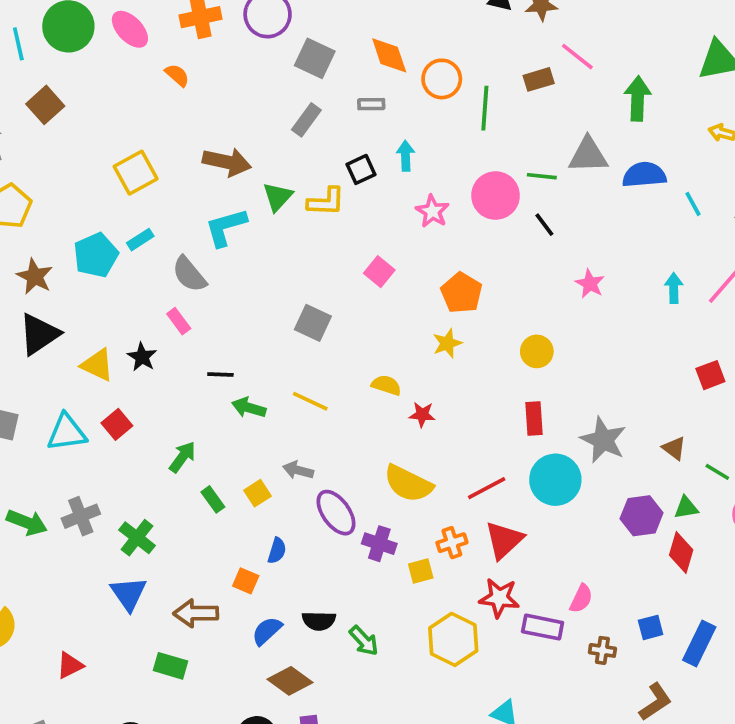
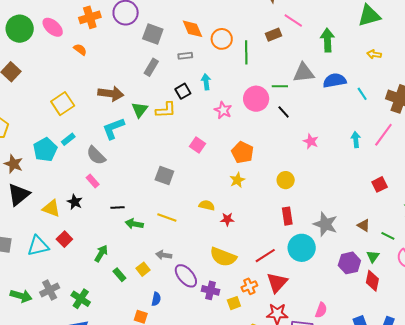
green triangle: (686, 508) -> (373, 257), turned -40

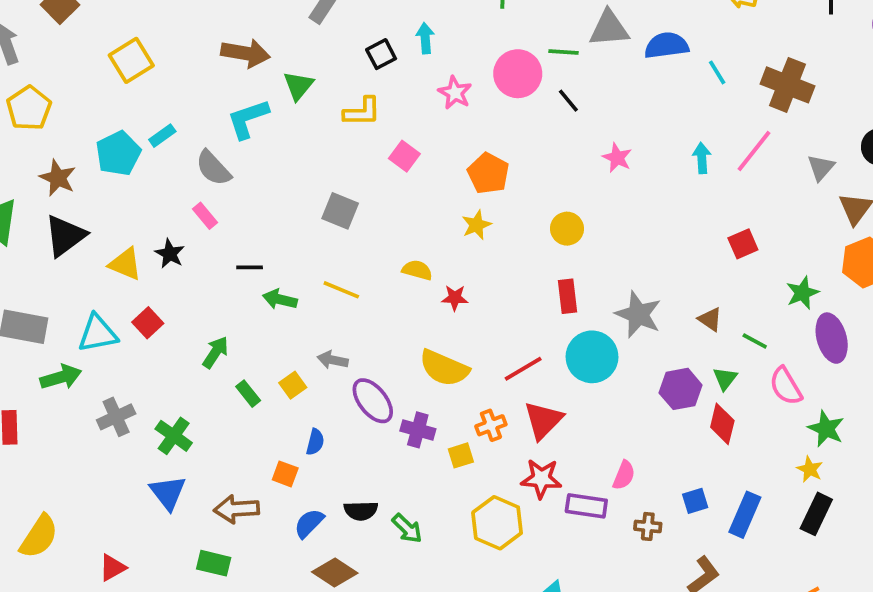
yellow square: (63, 104) -> (131, 60), moved
yellow L-shape: (166, 110) -> (362, 112), moved
green arrow: (21, 296) -> (61, 377), moved, turned -35

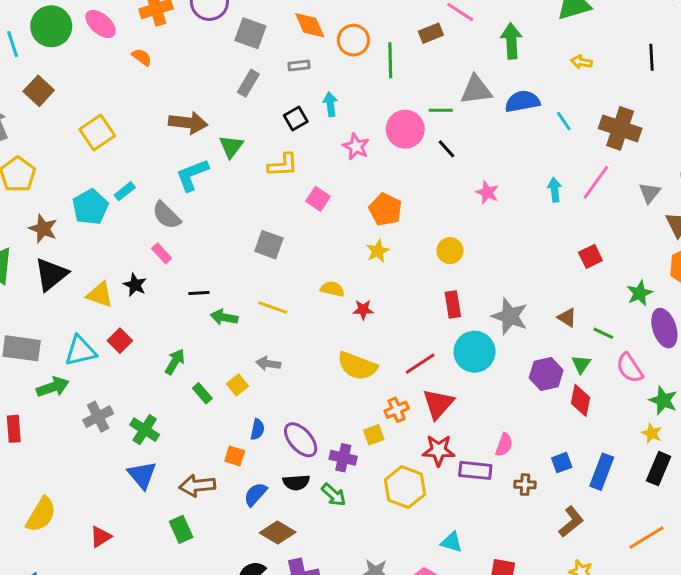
purple ellipse: (373, 401) -> (301, 440), moved
purple cross: (418, 430) -> (343, 458), moved
green rectangle: (214, 563) -> (181, 529), turned 55

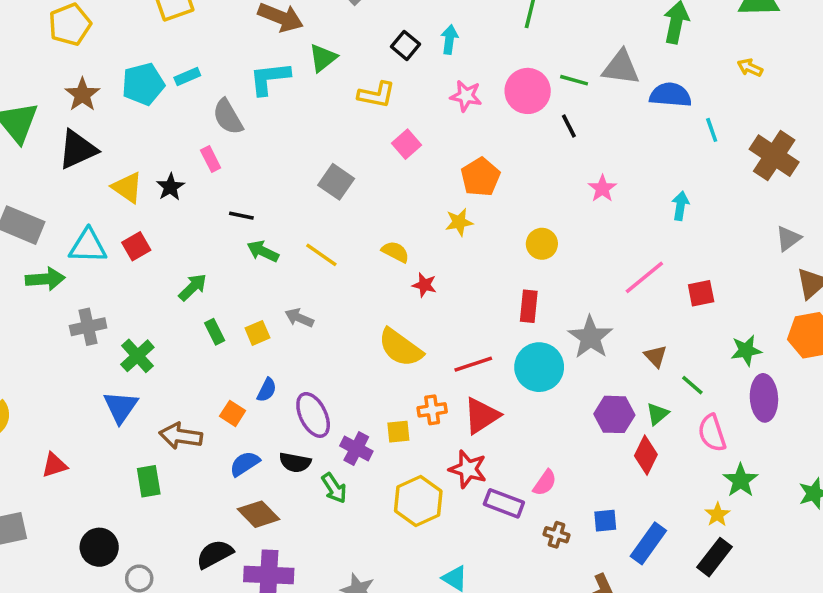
black square: (296, 119) -> (405, 45), turned -35
pink star: (356, 147) -> (466, 96), turned -30
pink line: (596, 182) -> (644, 277), moved

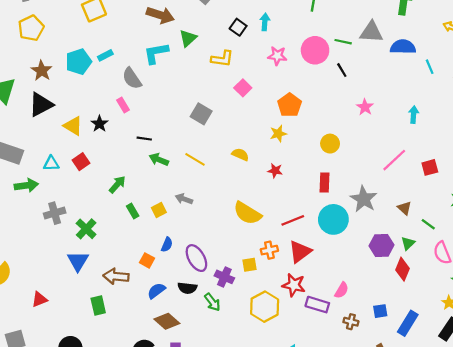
cyan triangle: (88, 246) -> (51, 163), size x0.7
red star: (424, 285) -> (275, 171), moved

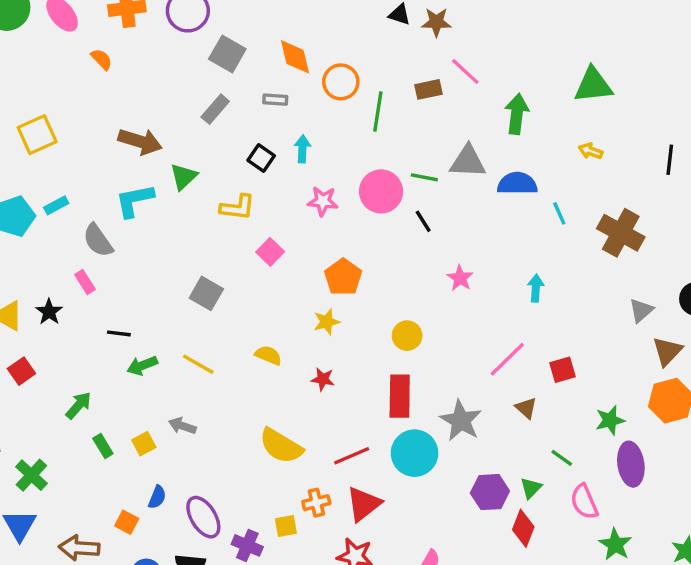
green arrow: (159, 160) -> (142, 366), turned -42
red rectangle: (324, 183) -> (400, 396), size x1.4
brown triangle: (404, 208) -> (526, 408), moved

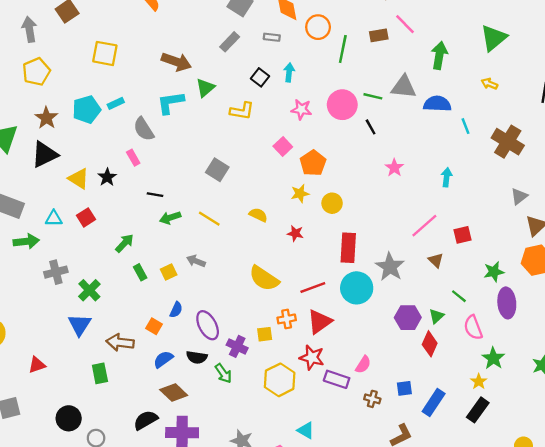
green triangle: (593, 85) -> (494, 38), turned -36
yellow square: (37, 135) -> (105, 53), turned 32
pink square: (270, 252) -> (283, 146), moved
yellow circle: (407, 336) -> (332, 203), moved

